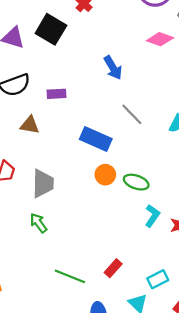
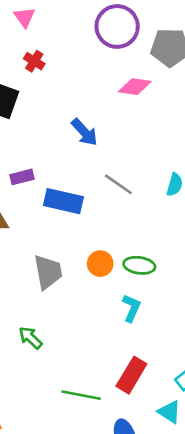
blue rectangle: (96, 139) -> (63, 201), moved
gray trapezoid: (43, 183) -> (48, 272), moved
cyan L-shape: (152, 216) -> (131, 308), moved
red rectangle: (113, 268) -> (131, 375), size x1.5

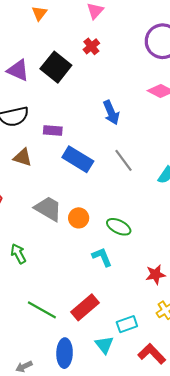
orange circle: (100, 264) -> (79, 218), moved
gray trapezoid: (48, 272) -> (48, 209), turned -68
cyan L-shape: (131, 308) -> (102, 257), turned -65

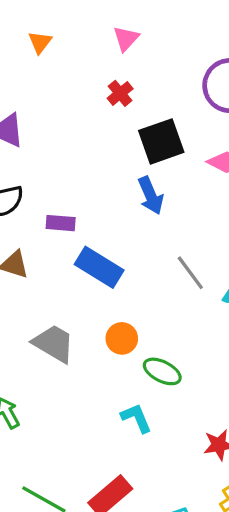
black square: (56, 67) -> (161, 141), moved, turned 32
gray line: (123, 160) -> (190, 273), moved
orange circle: (79, 218) -> (122, 338), moved

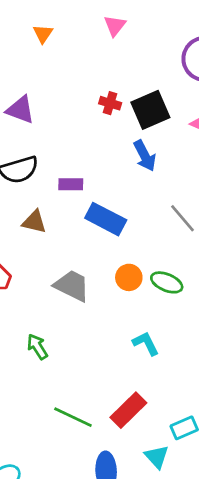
red cross: (120, 93) -> (110, 103), moved, turned -30
green ellipse: (162, 371) -> (167, 282), moved

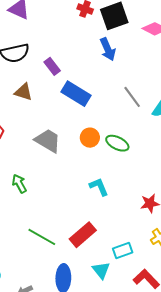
purple rectangle: (71, 184) -> (52, 66), turned 48

